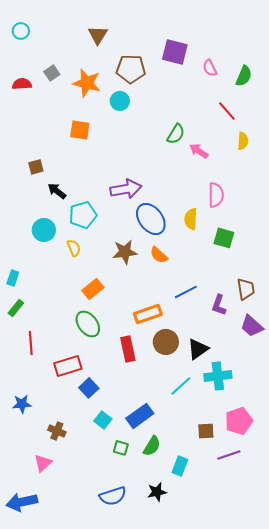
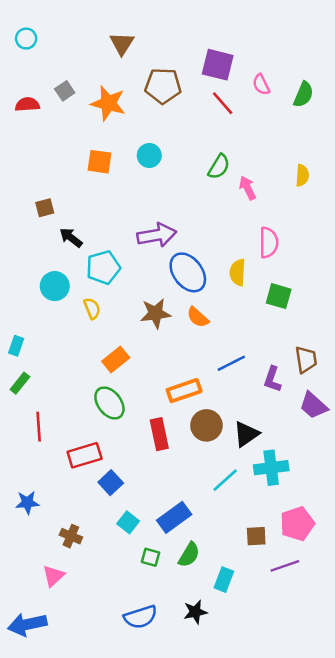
cyan circle: (120, 101) -> (149, 155), moved
red line: (227, 111) -> (223, 103), moved
pink arrow: (199, 151) -> (248, 188), turned 30

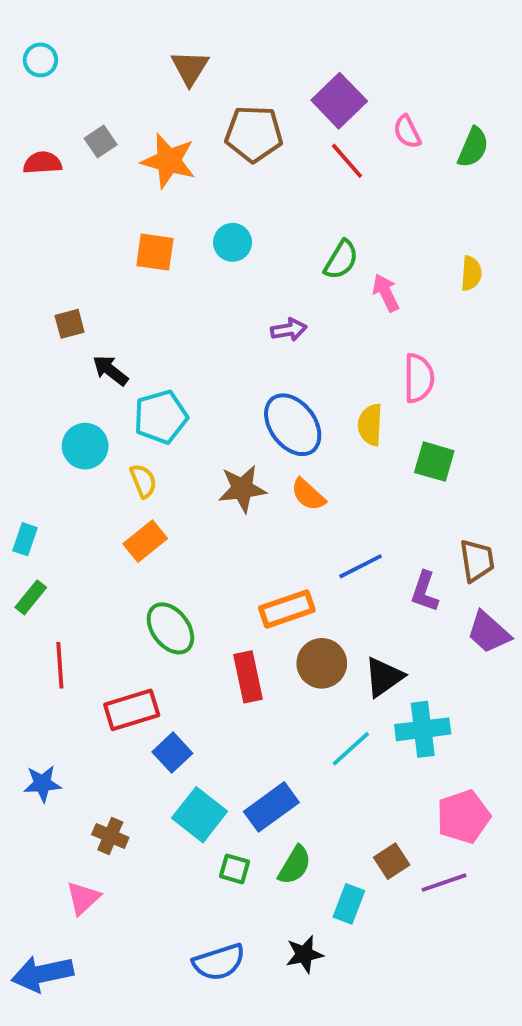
purple square: (218, 65) -> (339, 101), turned 32
purple arrow: (157, 235) -> (289, 330), moved, size x0.6
orange rectangle: (116, 359) -> (145, 541), moved
cyan square: (128, 522) -> (200, 815), size x1.5
brown square: (256, 536) -> (392, 861), moved, turned -30

